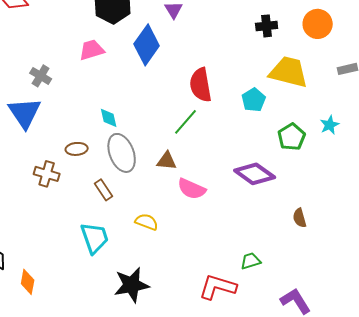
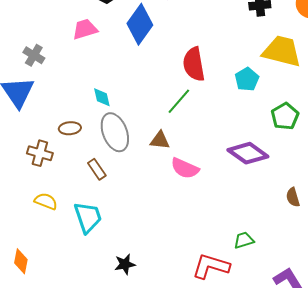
yellow semicircle: (147, 222) -> (46, 201), moved
black star: (132, 285) -> (125, 264), size x0.6

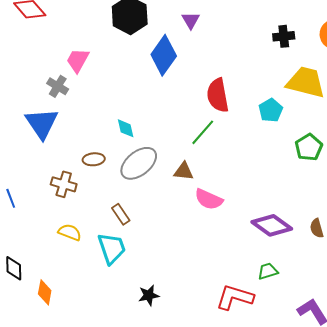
pink trapezoid: (85, 29) -> (78, 60), moved, turned -44
gray ellipse: (115, 132) -> (139, 163), turned 72
purple diamond: (248, 153) -> (272, 225), moved
brown rectangle: (97, 169) -> (121, 214), moved

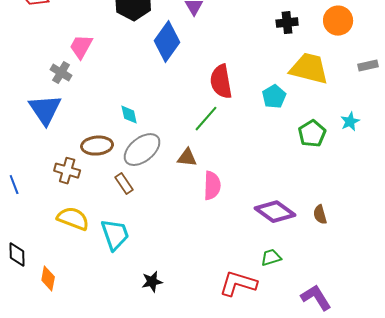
brown ellipse: (94, 159) -> (97, 146), size x1.4
pink semicircle: (209, 199) -> (212, 186), turned -112
brown rectangle: (121, 214) -> (124, 184), moved
yellow semicircle: (70, 232) -> (73, 219), size x1.4

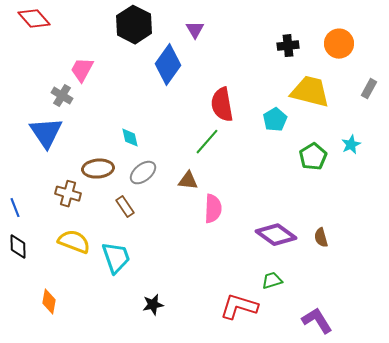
gray rectangle: (368, 66) -> (369, 89), turned -48
gray ellipse: (142, 150) -> (143, 173), size x0.7
black diamond: (17, 255) -> (18, 247), moved

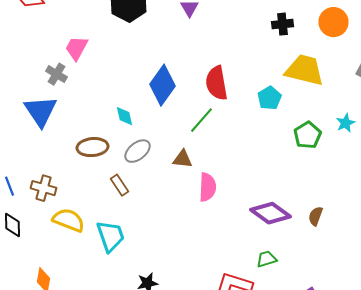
blue diamond: (168, 65) -> (162, 85), moved
brown cross: (68, 194) -> (44, 188), moved
brown semicircle: (321, 238) -> (316, 216), turned 36

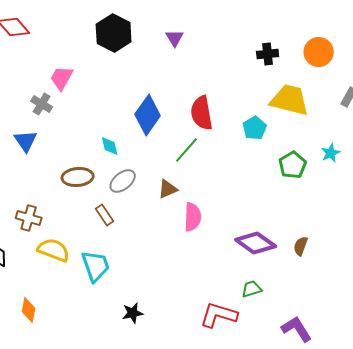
blue triangle: (40, 111) -> (26, 141), size x0.7
brown triangle: (182, 159) -> (168, 189), turned -30

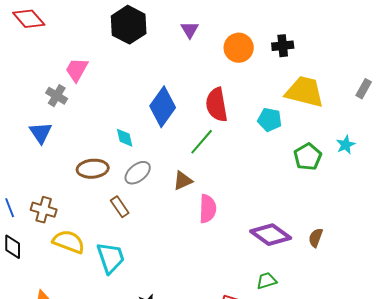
orange circle: (319, 52) -> (239, 48), moved
cyan pentagon: (255, 128) -> (270, 120), turned -30

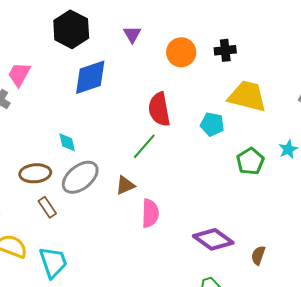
blue diamond: (163, 107) -> (90, 77), moved, turned 36
gray ellipse: (138, 173) -> (80, 177), size x1.4
brown rectangle: (120, 207) -> (47, 207), moved
brown semicircle: (316, 238) -> (258, 255), moved

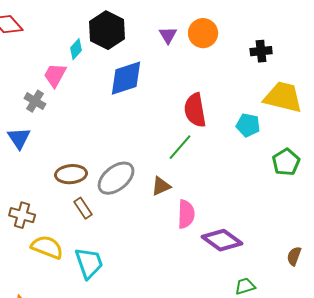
orange circle: (181, 52) -> (203, 33), moved
cyan diamond: (67, 142) -> (76, 49), moved, turned 55
purple diamond: (213, 239) -> (222, 240), moved

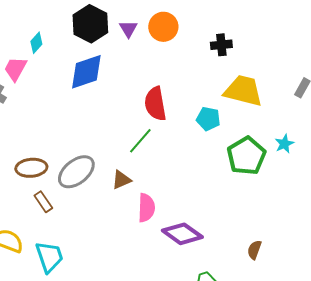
black hexagon: (107, 30) -> (90, 24), moved
green pentagon: (286, 162) -> (246, 156), size x1.4

